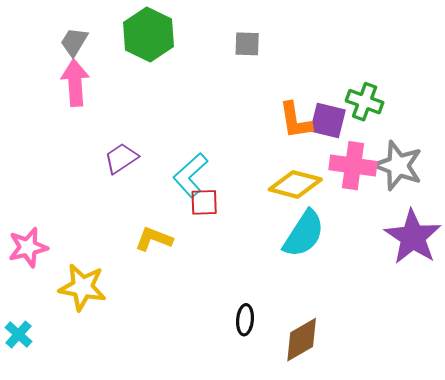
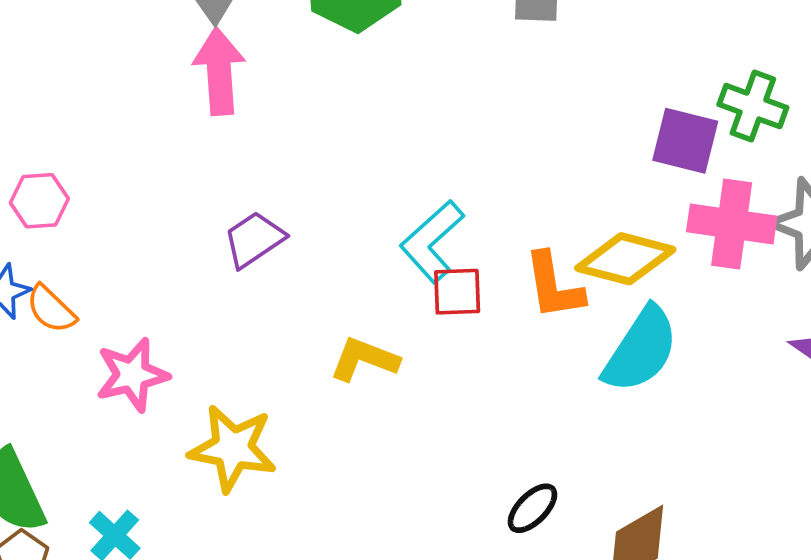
orange L-shape: (295, 120) -> (554, 286), moved
purple trapezoid: (121, 158) -> (254, 239), moved
black ellipse: (245, 320) -> (532, 508), turned 40

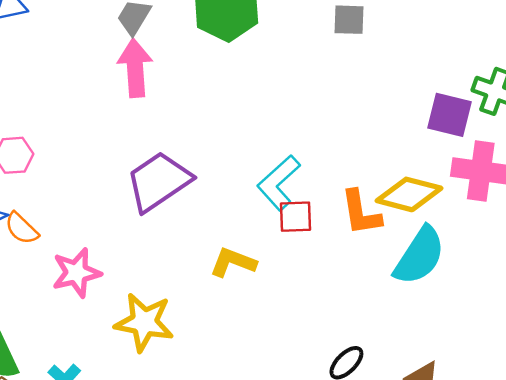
purple trapezoid: (254, 239) -> (159, 181), size x1.6

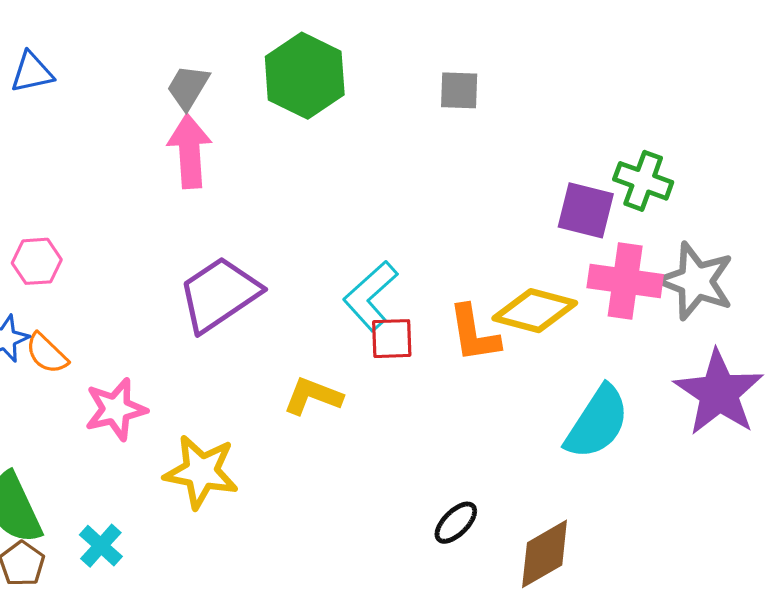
cyan semicircle: (419, 256) -> (597, 422), moved

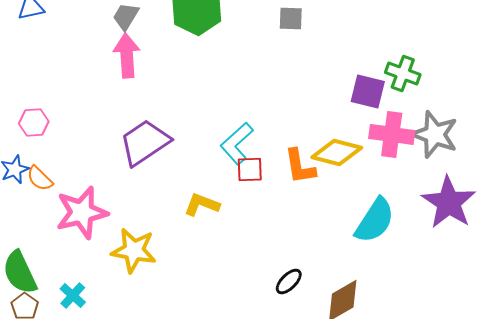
pink star: (116, 409) -> (82, 212), size x1.4

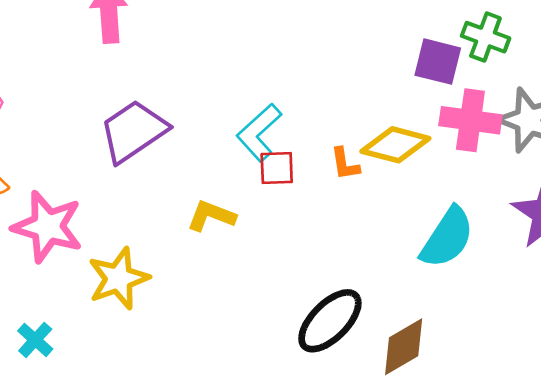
orange L-shape: (300, 166) -> (345, 164), size x0.7
pink star: (82, 212) -> (47, 227), turned 30
yellow star: (134, 250) -> (118, 279), turned -30
black ellipse: (289, 281) -> (330, 321), size x1.8

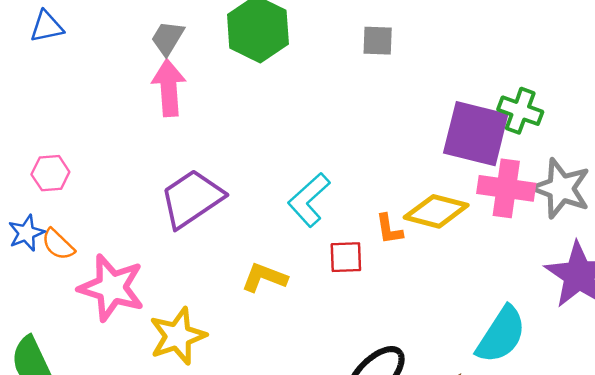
purple square: (438, 62) -> (476, 134), size x1.5
red square: (277, 168) -> (346, 257), moved
cyan semicircle: (447, 238) -> (501, 335), moved

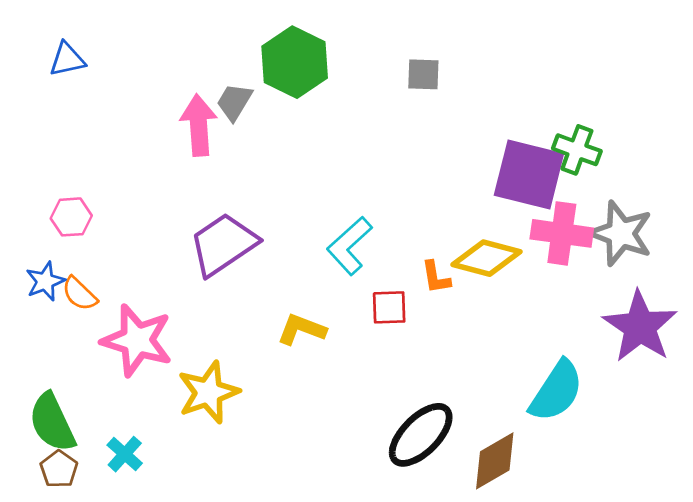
gray trapezoid: (168, 38) -> (234, 102), moved

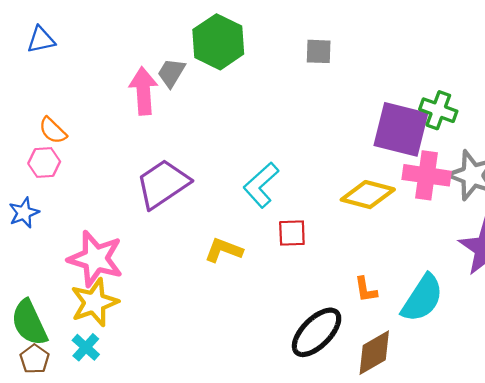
orange L-shape: (436, 277) -> (366, 290), moved
orange semicircle: (79, 294) -> (53, 130), moved
yellow star: (208, 392) -> (94, 302), moved

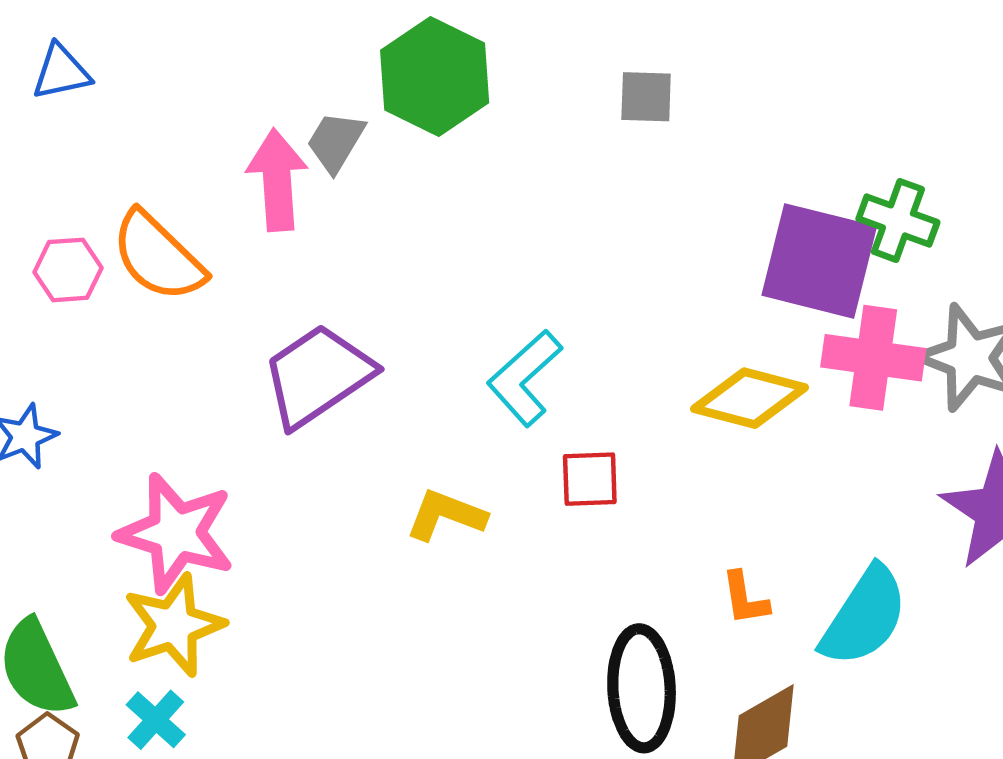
orange semicircle: (53, 130) -> (158, 256), moved, size x1.6
pink hexagon: (44, 163) -> (68, 270), moved
black ellipse: (317, 332) -> (642, 688), turned -48

